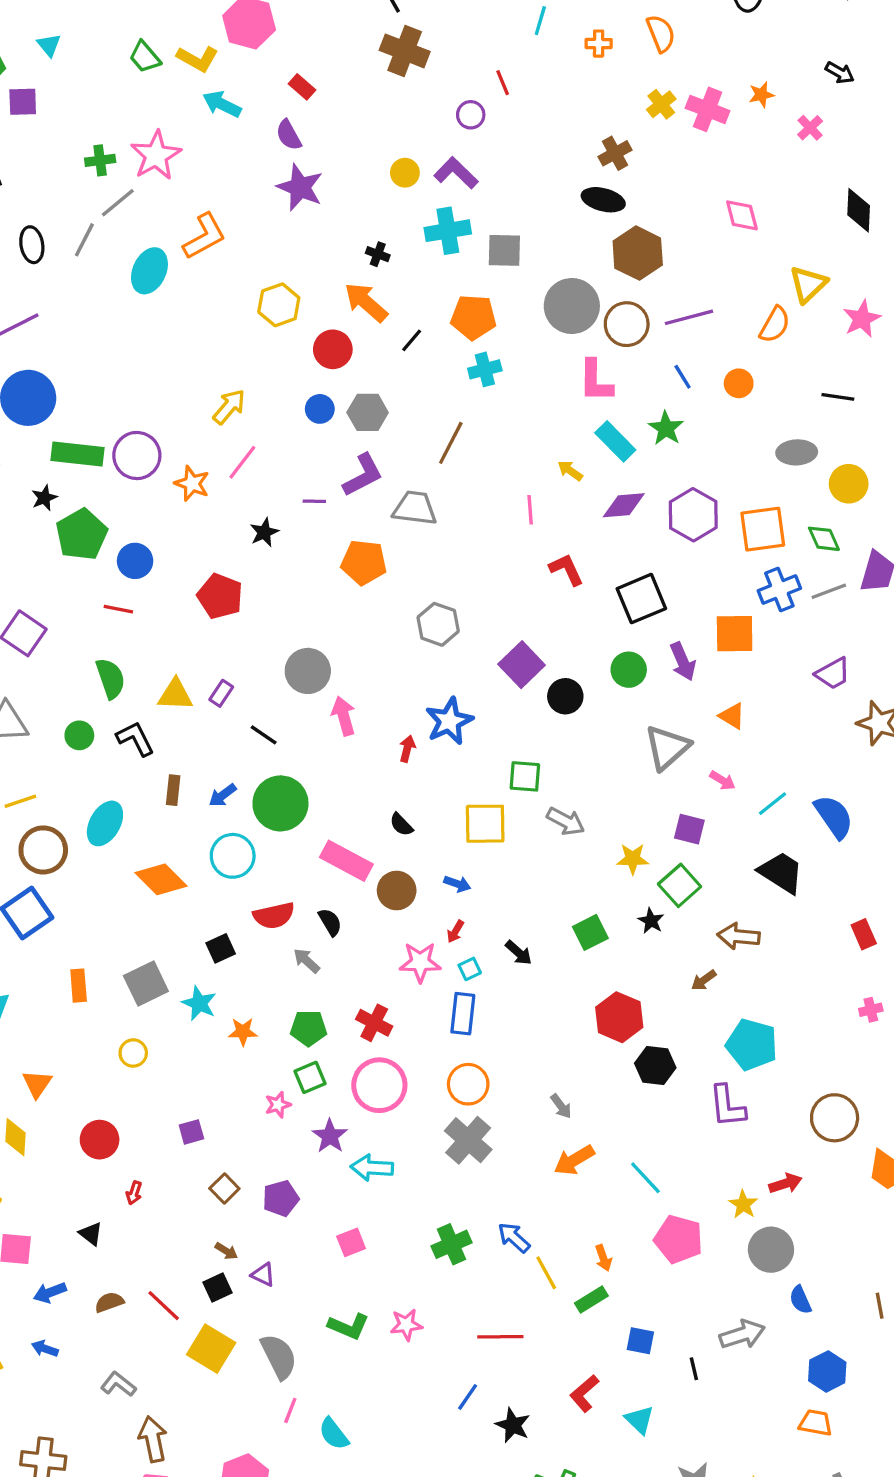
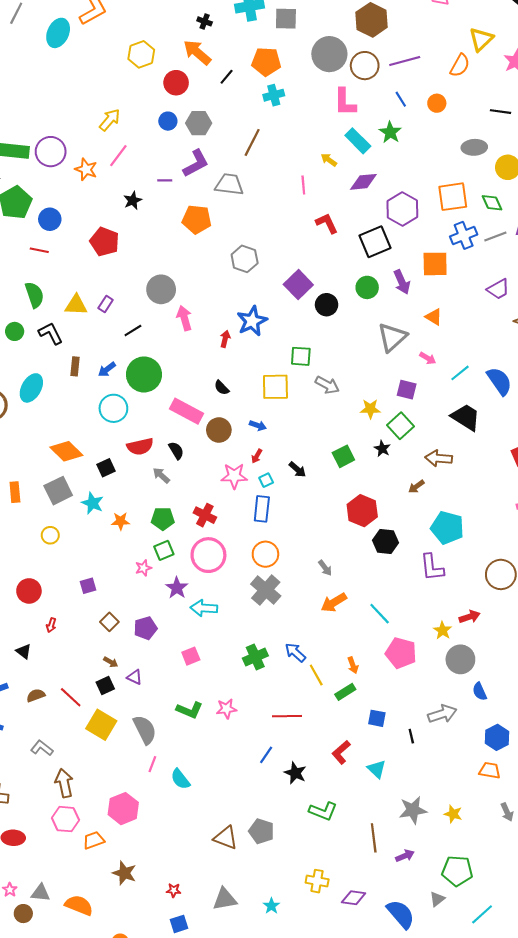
purple hexagon: (693, 515) -> (402, 209), moved
black line: (264, 735) -> (133, 330), turned -66
orange diamond: (161, 879) -> (66, 451), moved

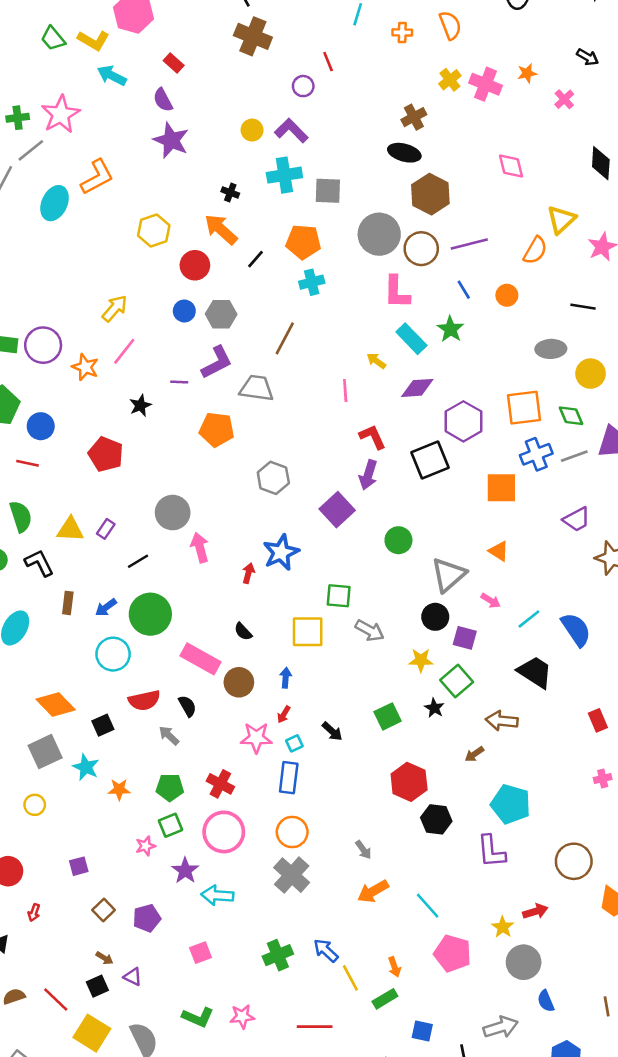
purple arrow: (402, 282) -> (368, 475), moved, turned 40
green circle: (367, 287) -> (398, 540), moved
black circle: (327, 305) -> (435, 617), moved
blue arrow: (258, 425) -> (286, 678), turned -105

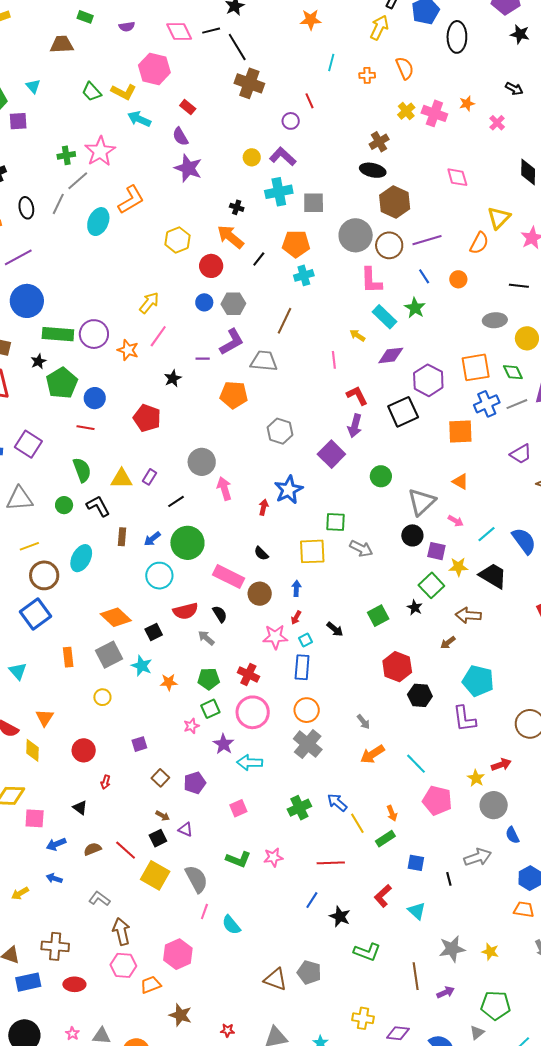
yellow star: (421, 660) -> (458, 567), moved

